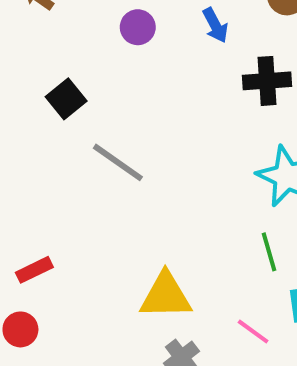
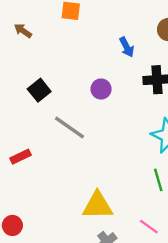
purple circle: (138, 27) -> (101, 89), moved
red rectangle: (34, 270) -> (21, 157), moved

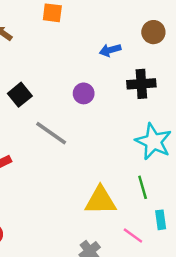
blue arrow: (127, 47) -> (110, 50), turned 102
yellow triangle: (98, 206) -> (100, 201), moved

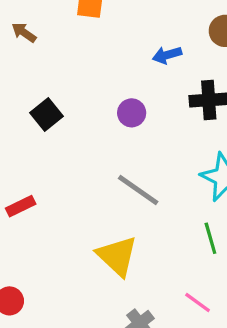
gray line: (51, 133) -> (138, 190), moved
yellow triangle: (100, 201) -> (117, 256), moved, turned 44

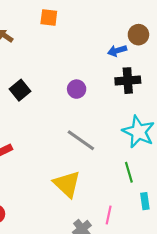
blue arrow: (167, 55) -> (117, 51), moved
pink line: (198, 303) -> (109, 215), moved, turned 66

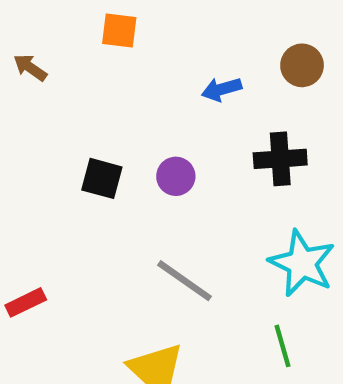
blue arrow: (117, 51) -> (222, 89), moved
black square: (20, 90) -> (102, 178), moved, turned -36

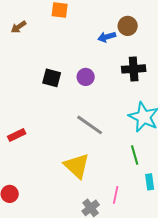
brown circle: (302, 65) -> (128, 26), moved
brown arrow: (30, 68) -> (19, 27), turned -70

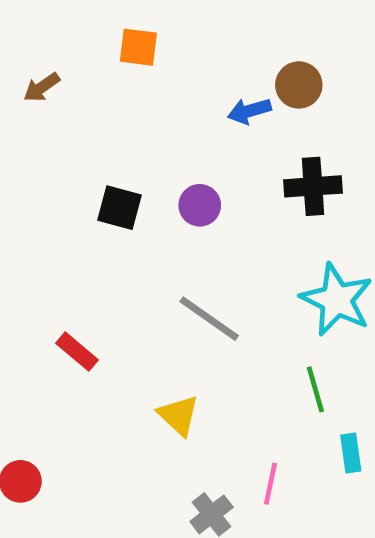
red rectangle: (17, 135) -> (77, 352), moved, turned 66
yellow triangle: (77, 166) -> (178, 415), size x0.7

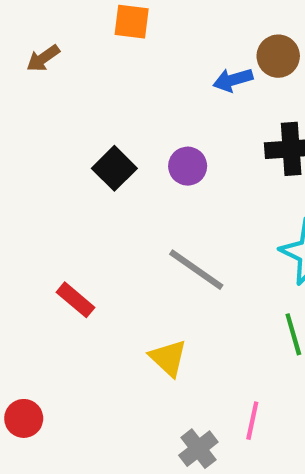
black square: (119, 208) -> (114, 168), turned 30

